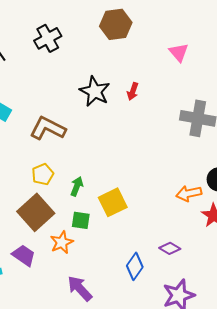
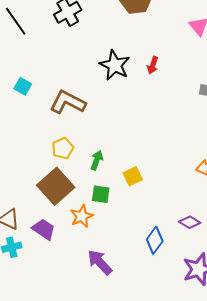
yellow square: (113, 202) -> (133, 176), size x0.7

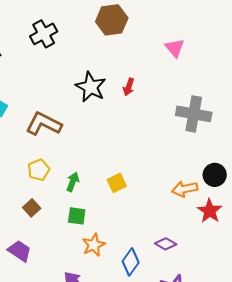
yellow square: (133, 176) -> (117, 183), moved
brown square: (56, 186) -> (32, 208), size x0.5
orange star: (82, 216) -> (94, 245), moved

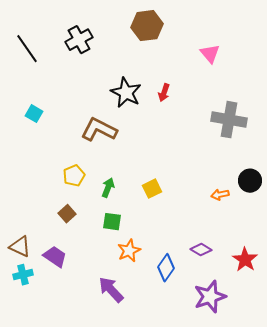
brown L-shape: (44, 124) -> (99, 130), moved
orange arrow: (185, 189) -> (220, 195), size x0.7
red star: (210, 211) -> (245, 260), moved

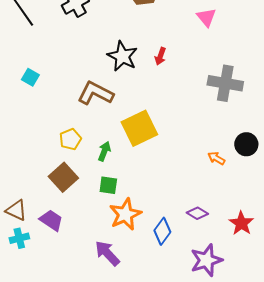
yellow square: (152, 189) -> (139, 128), moved, size x1.8
orange arrow: (220, 195) -> (216, 158), turned 42
brown square: (67, 214) -> (63, 177), size x1.6
orange star: (129, 251) -> (125, 214), size x1.4

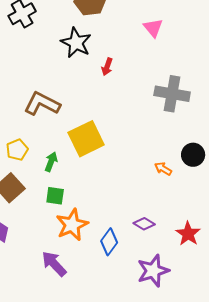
black star: (122, 56) -> (76, 43), moved

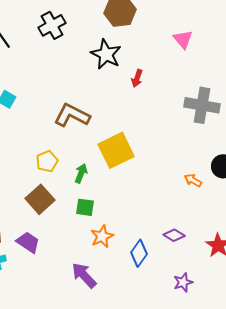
orange star: (72, 225) -> (102, 236), size x0.7
purple star: (153, 271) -> (183, 282), size x0.6

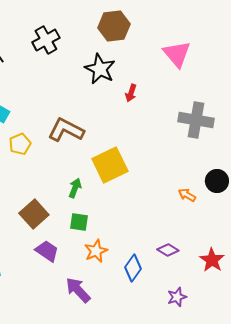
pink triangle: (183, 39) -> (177, 54), size x1.4
yellow pentagon: (47, 161) -> (20, 144), moved
purple trapezoid: (28, 242) -> (47, 251), moved

